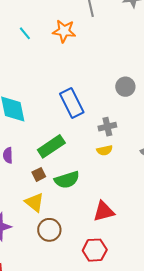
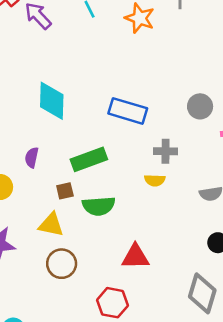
blue rectangle: (72, 103) -> (128, 111), turned -60
yellow triangle: (34, 202) -> (51, 225), turned -40

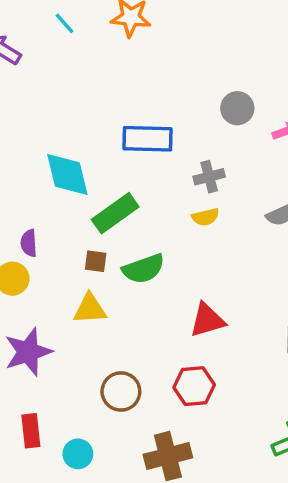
cyan diamond: (52, 101) -> (67, 175), moved
purple semicircle: (32, 158) -> (29, 243), moved
brown square: (65, 191) -> (96, 261), turned 36
brown circle: (62, 264) -> (121, 391), moved

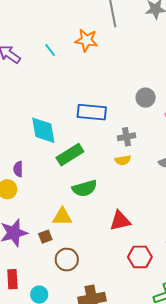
cyan line: (64, 23) -> (50, 50), moved
brown square: (96, 261) -> (45, 237), moved, turned -32
yellow triangle: (90, 309) -> (62, 217), moved
red hexagon: (194, 386) -> (140, 257), moved

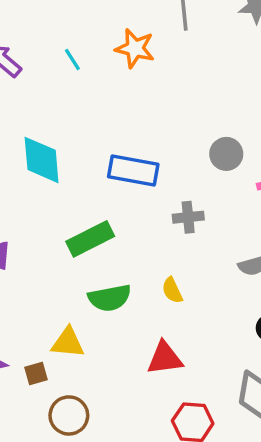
cyan diamond: (43, 130) -> (42, 160), moved
yellow semicircle: (123, 160) -> (172, 290), moved, turned 70

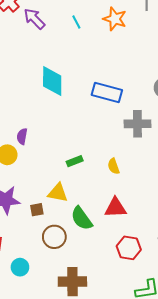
gray cross: (188, 217) -> (137, 124), size x1.4
green rectangle: (90, 239) -> (75, 161), moved, size x0.6
yellow semicircle: (172, 290) -> (114, 166), moved
green semicircle: (110, 298) -> (82, 218), moved, turned 60

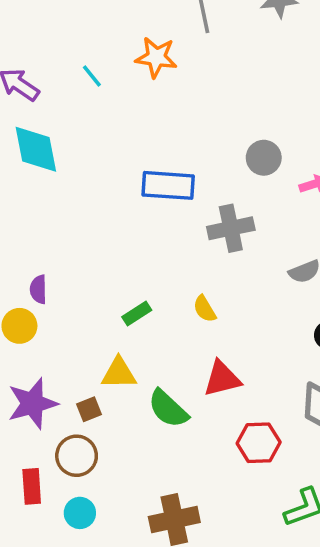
cyan diamond: (52, 81) -> (36, 149), moved
brown circle: (54, 237) -> (77, 456), moved

